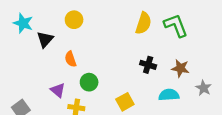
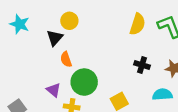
black triangle: (45, 39) -> (55, 38), moved
green circle: (89, 82) -> (84, 82), size x1.5

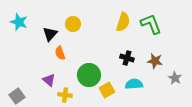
yellow circle: (69, 21) -> (73, 24), moved
green circle: (84, 82) -> (89, 75), moved
cyan semicircle: (162, 94) -> (134, 84), moved

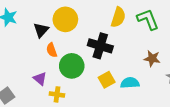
yellow circle: (73, 24) -> (65, 19), size x1.5
black cross: (127, 58) -> (100, 46), moved, size x1.6
green circle: (89, 75) -> (72, 66), moved
yellow square: (107, 90) -> (107, 80), moved

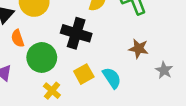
cyan semicircle: (130, 83) -> (112, 78), turned 60
yellow cross: (57, 94) -> (52, 91), moved, turned 32

